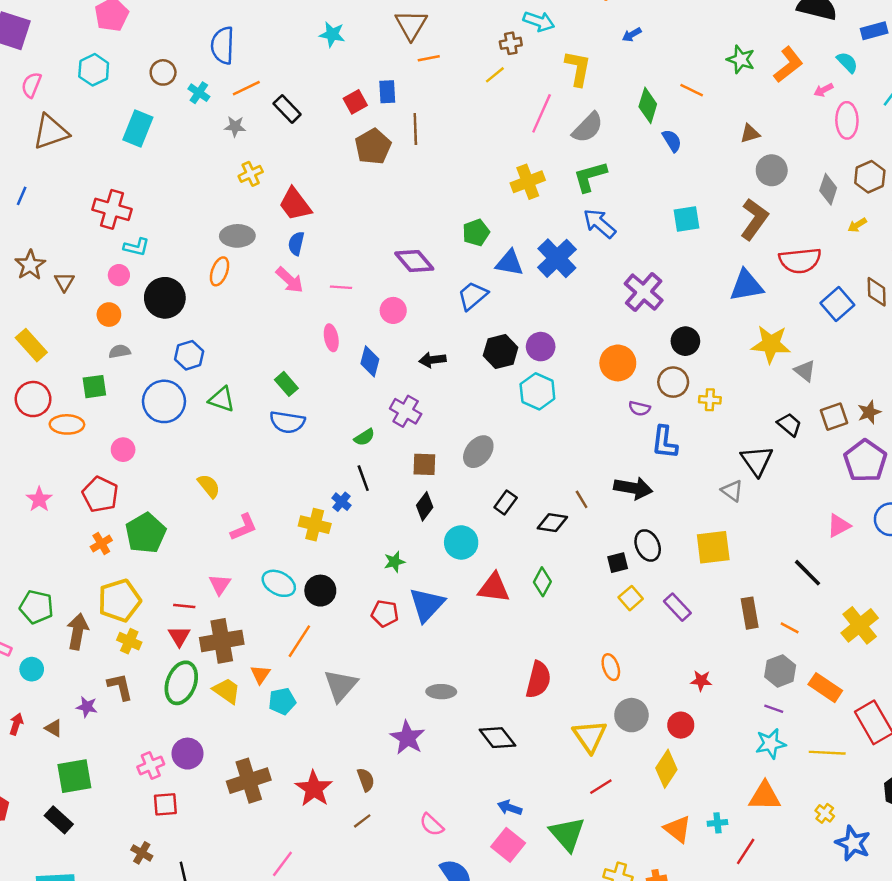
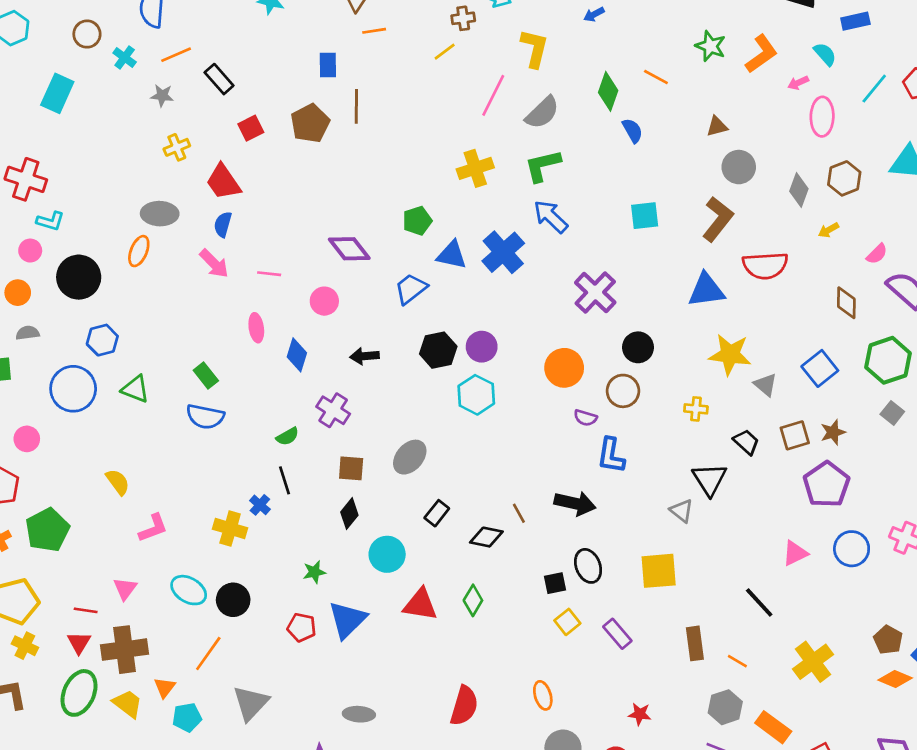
red square: (355, 102) -> (251, 128), moved
blue square: (837, 304) -> (820, 368), moved
yellow cross: (710, 400) -> (696, 409), moved

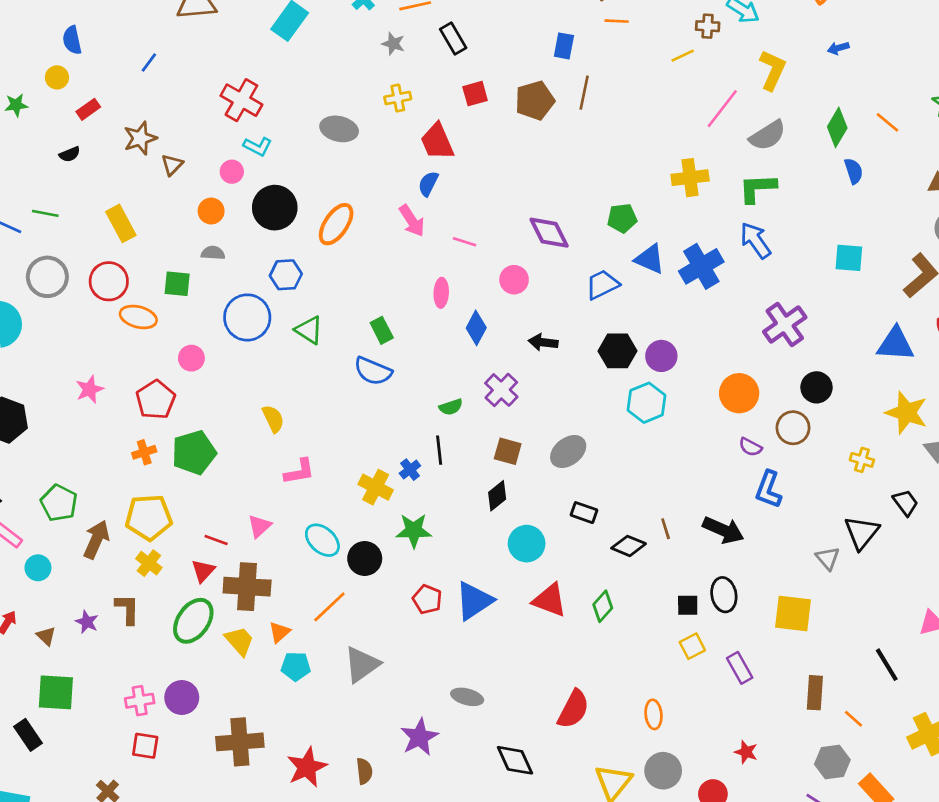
gray ellipse: (160, 214) -> (339, 129), moved
orange ellipse: (139, 251) -> (336, 224), moved, size x1.4
black rectangle: (437, 513) -> (584, 513), turned 60
green star: (314, 572) -> (414, 531), moved, size x1.5

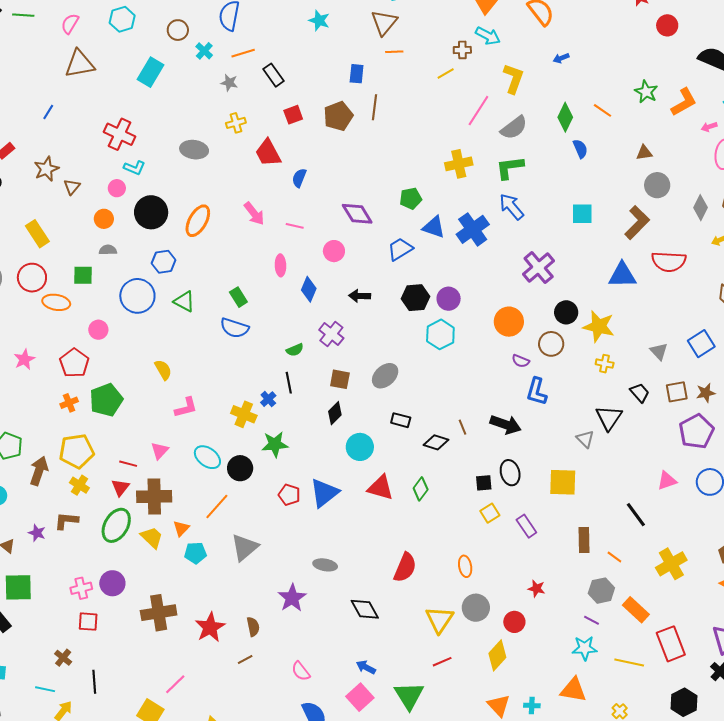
blue semicircle: (428, 184) -> (299, 178), moved
yellow star: (906, 413) -> (599, 326), moved
brown L-shape: (127, 609) -> (66, 521), turned -80

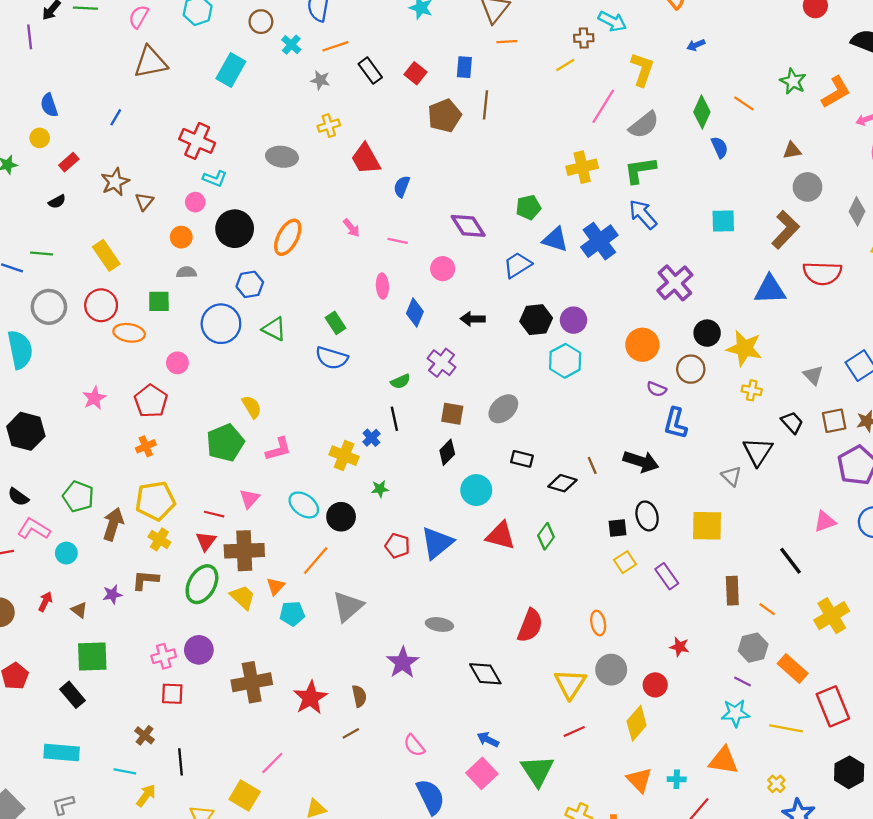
red square: (293, 115) -> (416, 73), moved, turned -30
pink arrow: (254, 214) -> (351, 228), size x0.7
green pentagon: (106, 400) -> (225, 443), moved
green star: (275, 444) -> (380, 489), size x0.6
purple star: (37, 533) -> (112, 594), turned -30

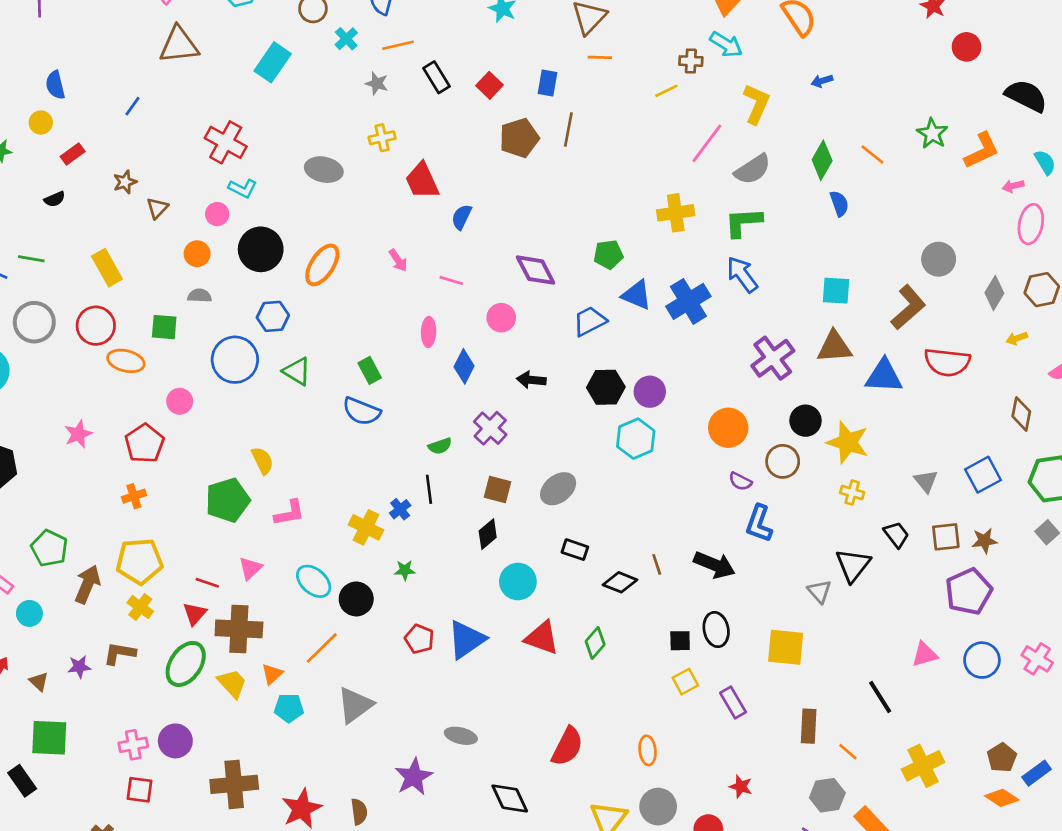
brown triangle: (792, 150) -> (834, 347), moved, size x1.6
brown star: (115, 182) -> (125, 182), size x0.7

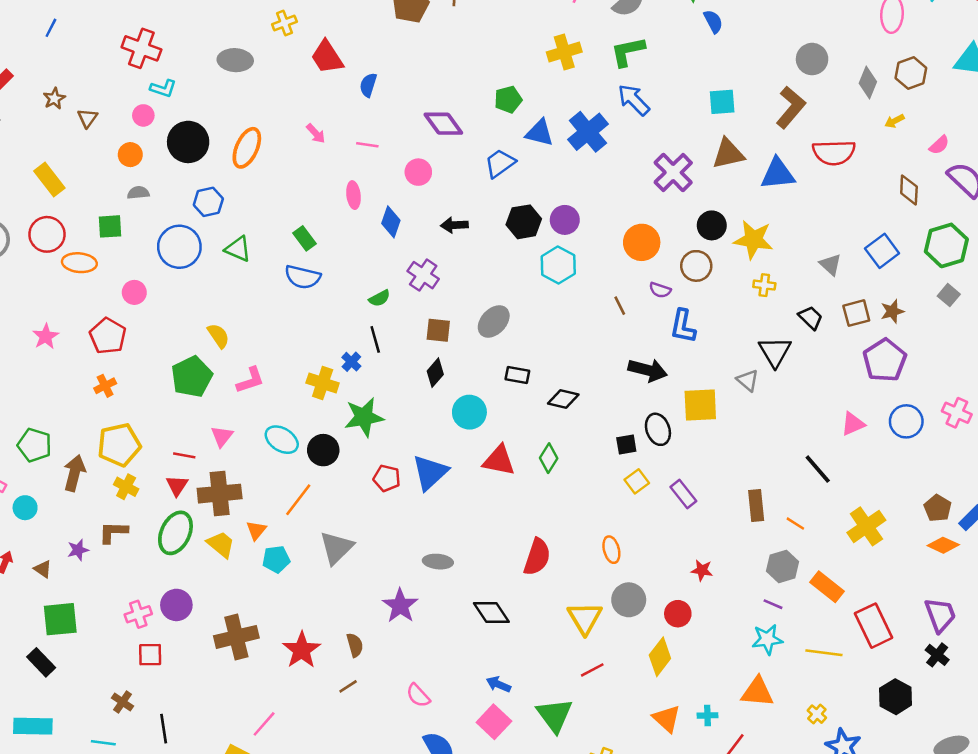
brown line: (657, 564) -> (620, 306), moved
green star: (405, 570) -> (364, 417), size x2.0
yellow square: (786, 647) -> (700, 405), moved

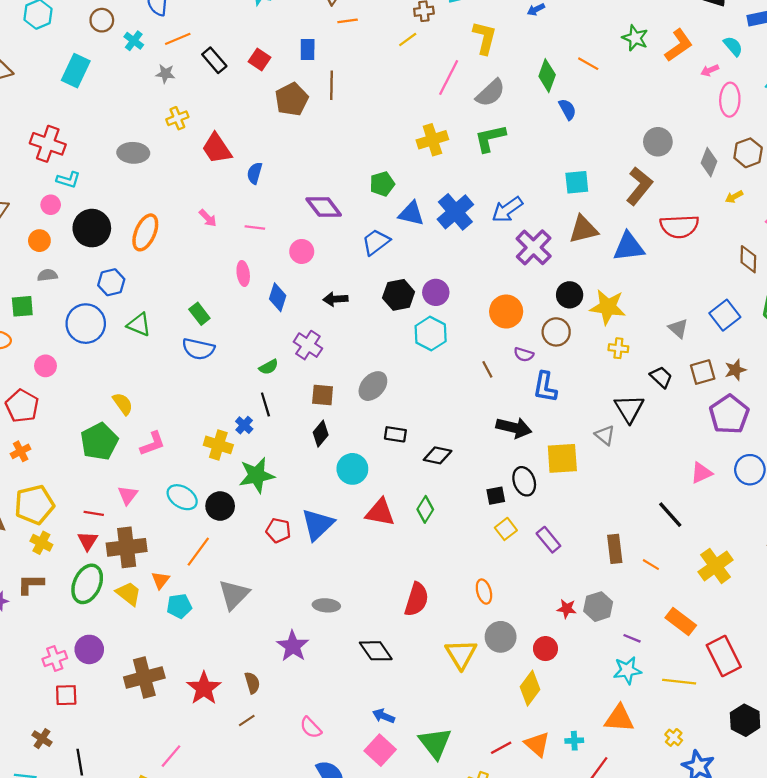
blue arrow: (634, 100) -> (507, 210), moved, turned -80
gray hexagon: (783, 566) -> (598, 607), moved
red line: (592, 670) -> (501, 748), moved

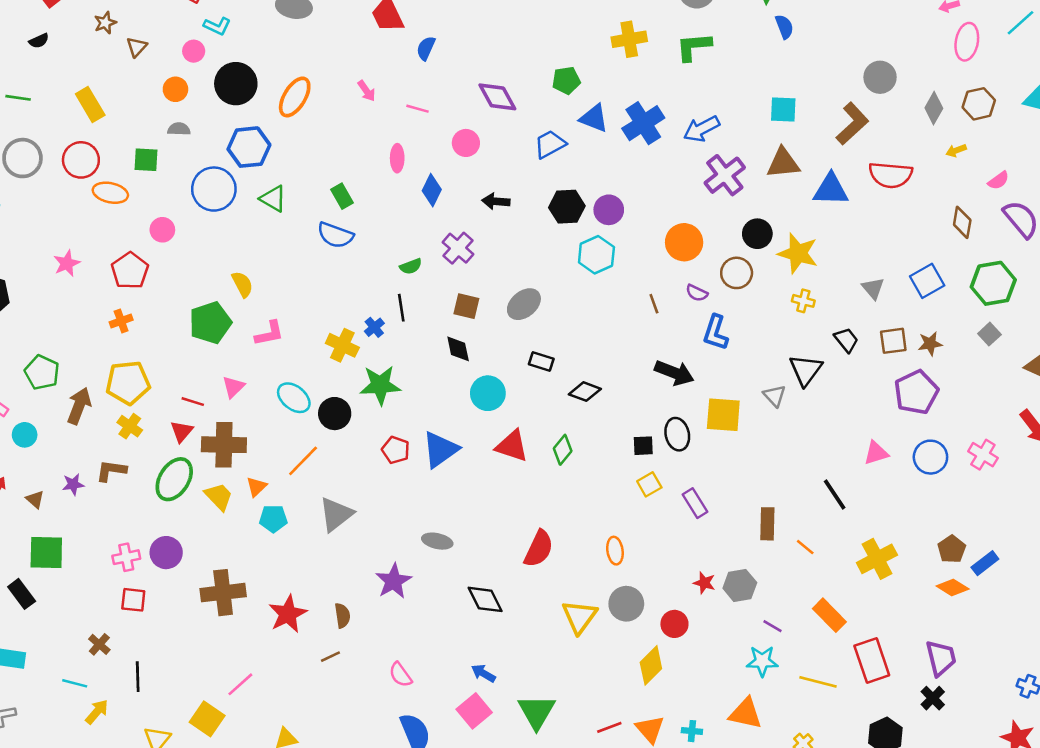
blue hexagon: (111, 282) -> (249, 147), size x1.4
black diamond: (321, 434) -> (458, 349), turned -60

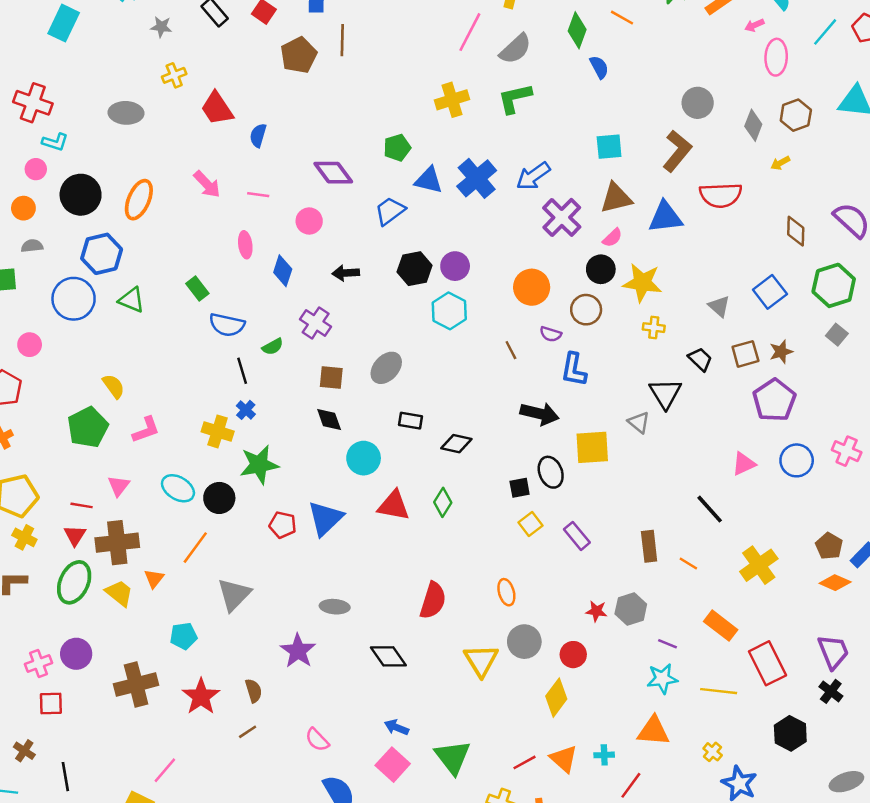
pink arrow: (367, 91) -> (207, 184), size x1.4
pink semicircle: (998, 180) -> (612, 238), moved
blue semicircle: (335, 235) -> (227, 325), moved
black line: (401, 308) -> (242, 371), moved
cyan pentagon: (273, 519) -> (184, 636), moved

